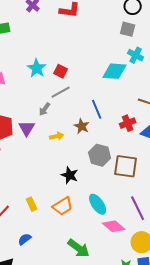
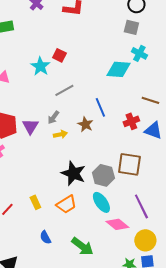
red square: (61, 71) -> (59, 55), moved
gray arrow: (45, 109) -> (53, 117), moved
gray hexagon: (100, 155) -> (103, 175), moved
black star: (70, 175) -> (73, 173), size x1.4
blue semicircle: (25, 239) -> (45, 237), moved, turned -80

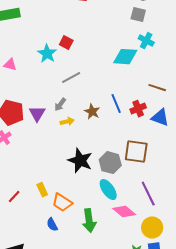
blue line: (100, 107) -> (116, 104), moved
orange trapezoid: (66, 204) -> (62, 203), moved, turned 65
green arrow: (82, 246) -> (89, 221), moved, turned 45

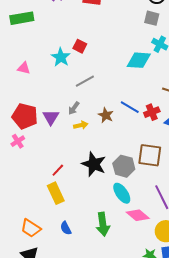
blue line: (116, 104) -> (130, 107), turned -36
yellow rectangle: (42, 190) -> (56, 193), size x1.5
red line: (14, 197) -> (58, 170), moved
orange trapezoid: (62, 203) -> (31, 228), moved

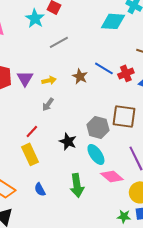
gray arrow: (74, 108) -> (48, 104), moved
yellow arrow: (81, 125) -> (49, 80), moved
black star: (94, 164) -> (68, 141), moved, size x0.7

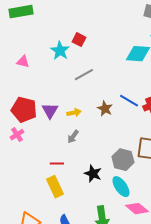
red line: (32, 131) -> (57, 164), turned 48

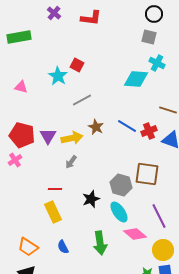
brown star: (105, 109) -> (96, 127), moved
yellow arrow: (74, 113) -> (72, 138), size x1.5
black star: (93, 174) -> (91, 199), turned 30

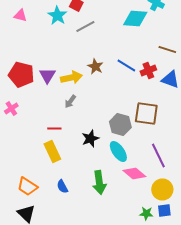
pink triangle: (21, 87) -> (20, 16), moved
gray line: (82, 100) -> (85, 26), moved
pink cross: (15, 160) -> (11, 108), moved

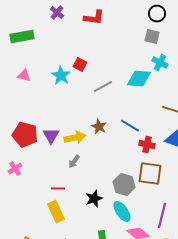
gray line: (85, 26) -> (103, 87), moved
red cross: (148, 70) -> (147, 145), moved, turned 35
purple line: (158, 156) -> (162, 216), turned 40

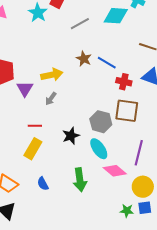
brown star: (99, 127) -> (84, 59), moved
purple triangle: (51, 136) -> (25, 89), moved
yellow rectangle: (56, 212) -> (33, 149), turned 55

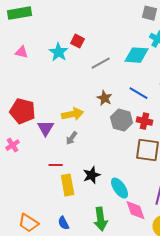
blue line: (107, 63) -> (139, 93), moved
gray hexagon: (101, 122) -> (122, 120), moved
yellow rectangle: (33, 149) -> (68, 185), moved, turned -40
pink diamond: (115, 171) -> (136, 210), turned 30

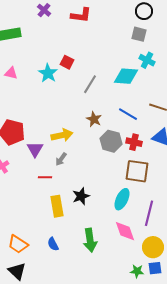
gray line: (101, 63) -> (90, 84), turned -30
red line: (56, 165) -> (45, 177), moved
cyan ellipse: (120, 188) -> (122, 199), moved, turned 60

